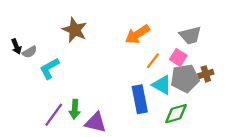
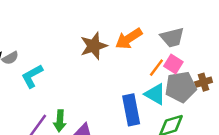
brown star: (75, 30) -> (94, 46), moved, turned 30
gray trapezoid: (190, 35) -> (172, 37), moved
orange line: (153, 61) -> (156, 68), moved

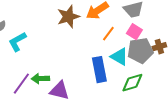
orange line: (156, 68) -> (108, 34), moved
green arrow: (60, 121) -> (40, 79), turned 84

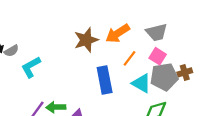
blue rectangle: (99, 70) -> (105, 80), moved

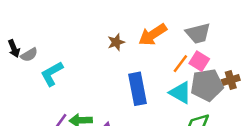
brown star: (86, 40) -> (116, 42), size x0.6
orange line: (129, 58) -> (180, 64), moved

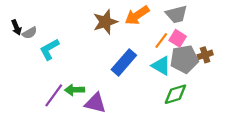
brown star: (116, 42) -> (105, 22), size x1.6
blue rectangle: (137, 89) -> (124, 62), turned 52

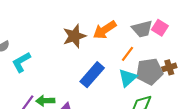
pink square: (178, 38) -> (160, 28), moved
cyan triangle: (161, 66) -> (128, 78), turned 48

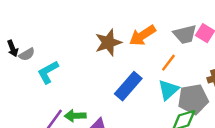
gray pentagon: (149, 72) -> (193, 99), moved

